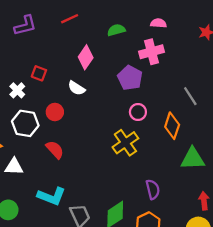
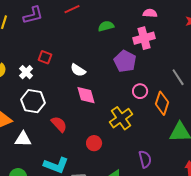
green semicircle: (116, 30) -> (106, 26), moved
pink diamond: (86, 57) -> (86, 95), moved, turned -50
red circle: (55, 112) -> (94, 143), moved
pink circle: (138, 112) -> (140, 91), moved

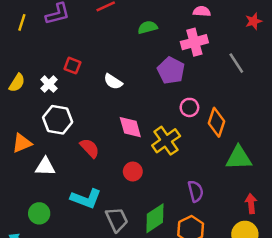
gray line: (178, 77) -> (236, 63), moved
pink diamond: (86, 95) -> (130, 127), moved

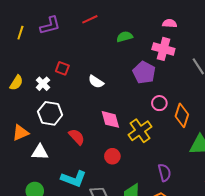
pink cross: (194, 42) -> (163, 49), turned 30

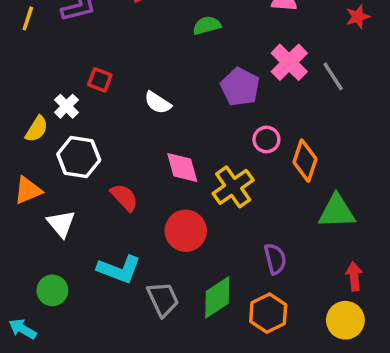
pink cross: (163, 49) -> (289, 62), moved, turned 30
yellow semicircle: (16, 83) -> (37, 129), moved
white triangle: (40, 152) -> (61, 224), turned 48
red circle: (112, 156) -> (186, 231), size x1.5

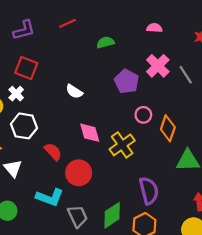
red square: (100, 80) -> (26, 68), moved, size x1.5
red circle: (186, 231) -> (79, 173), moved
purple semicircle: (275, 259) -> (149, 191), size x1.4

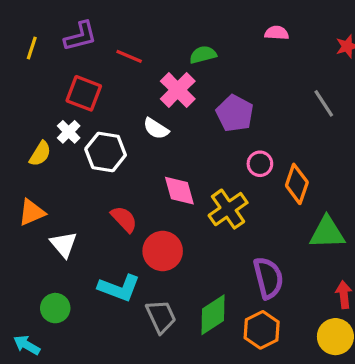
red line: (67, 23) -> (129, 56), moved, turned 48
pink cross: (158, 66) -> (178, 90), moved
white hexagon: (24, 126) -> (106, 152), moved

